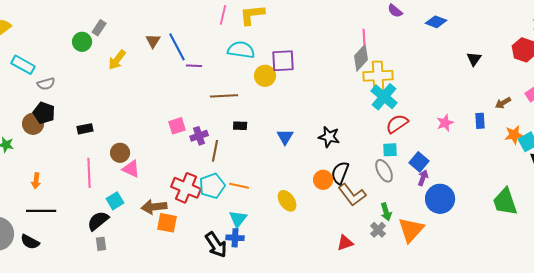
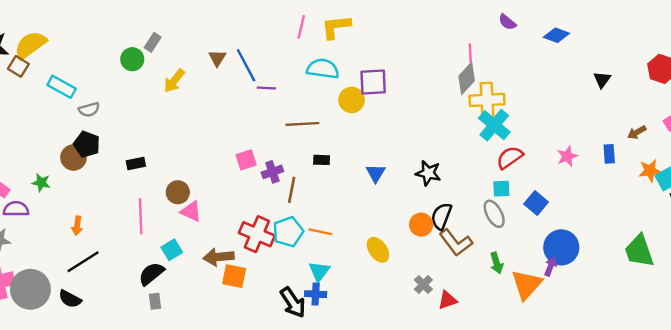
purple arrow: (423, 178) -> (550, 267), moved
black line: (41, 211) -> (83, 262), turned -32
gray cross: (378, 230) -> (423, 285), moved

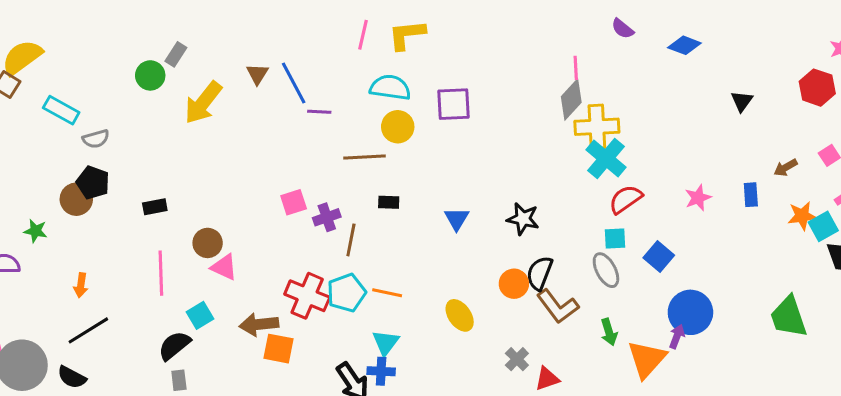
yellow arrow: (174, 81) -> (203, 103), size x1.4
yellow circle: (352, 100) -> (398, 127), moved

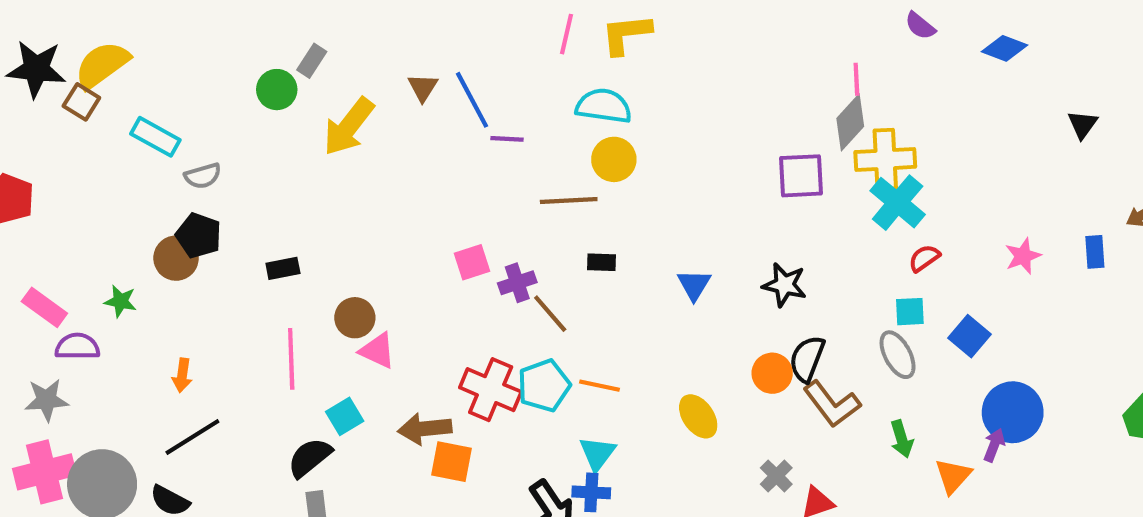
purple square: (454, 104) -> (801, 176), moved
red semicircle: (626, 199) -> (924, 258), size x0.7
brown line: (351, 240) -> (550, 314), turned -52
orange triangle: (647, 359) -> (953, 476), size x0.7

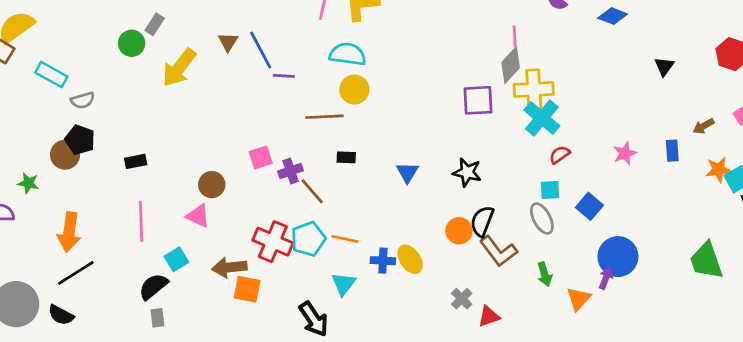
brown circle: (355, 318) -> (212, 185), moved
orange arrow: (182, 375) -> (69, 232), size x1.8
blue cross: (591, 492) -> (383, 261), moved

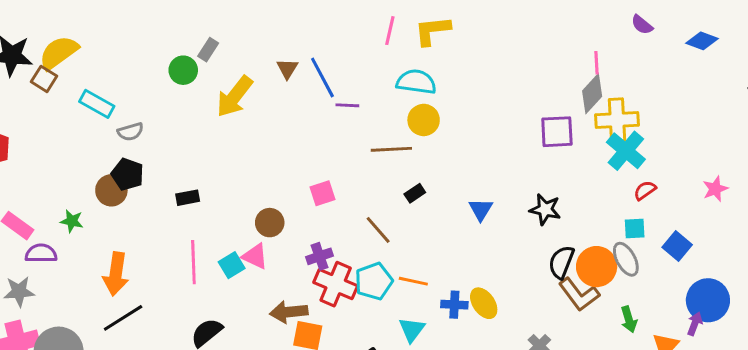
black rectangle: (346, 157) -> (415, 193), turned -36
purple cross: (291, 171) -> (320, 256), moved
orange circle: (459, 231) -> (597, 267), moved, size x1.4
cyan square: (176, 259) -> (232, 265), moved

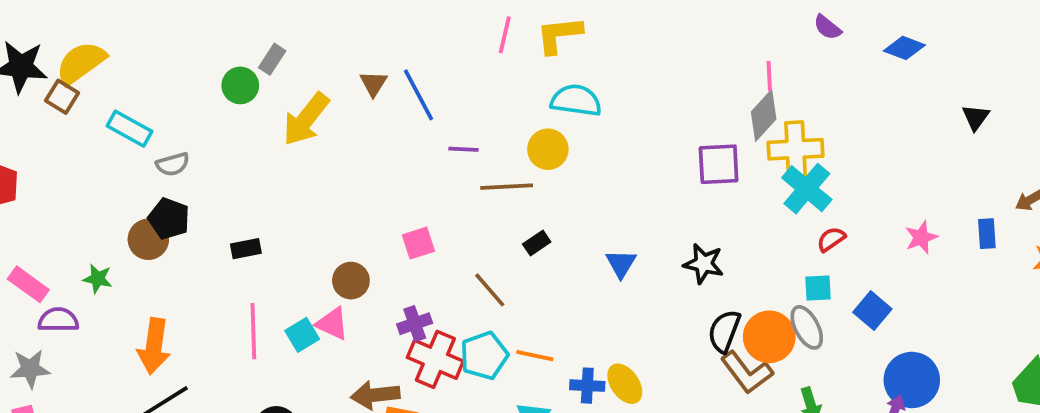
cyan semicircle: (416, 82) -> (576, 100), moved
purple line: (347, 105) -> (463, 149), moved

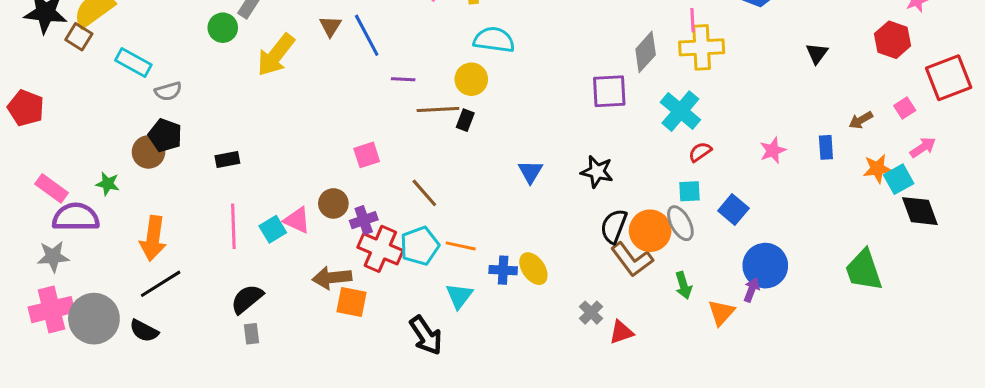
pink line: (769, 76) -> (693, 20), moved
yellow cross: (796, 149) -> (702, 47), moved
black rectangle: (537, 243) -> (465, 120), moved, turned -35
brown circle: (351, 281) -> (333, 203), moved
purple semicircle: (58, 320) -> (76, 217), size x1.4

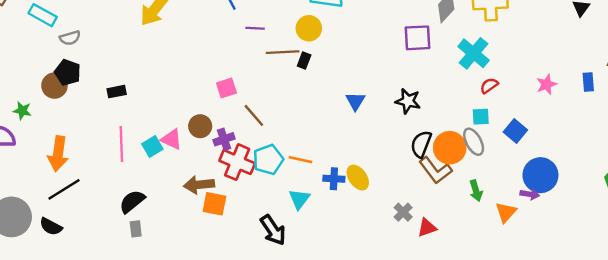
brown line: (424, 193) -> (254, 115), moved
purple arrow: (752, 290) -> (530, 194), turned 78

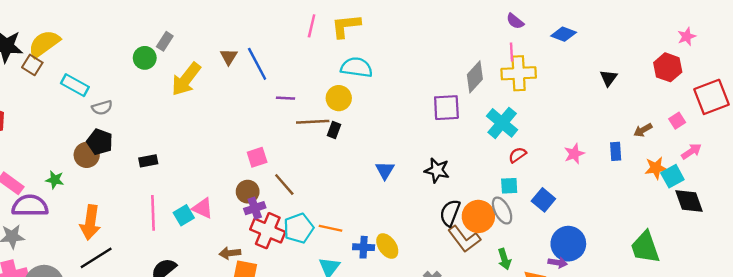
brown circle: (200, 126) -> (248, 192), moved
brown arrow: (199, 185) -> (230, 253), size x0.7

